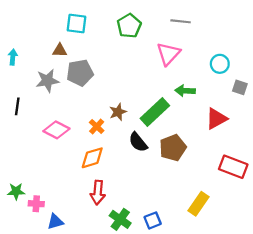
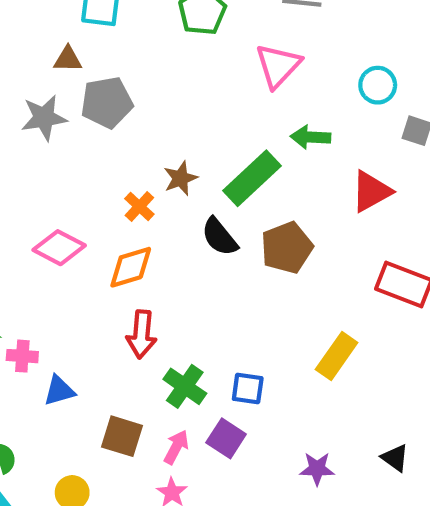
pink diamond: (56, 130) -> (59, 248), moved
blue square: (153, 220) -> (248, 389), turned 30

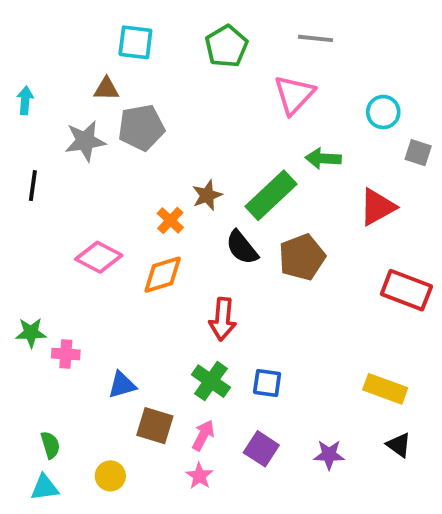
red arrow: (141, 334) -> (223, 319), moved
yellow rectangle: (337, 356) -> (385, 389), moved, turned 75
blue triangle: (59, 391) -> (122, 385), moved
purple square: (226, 438) -> (261, 449), moved

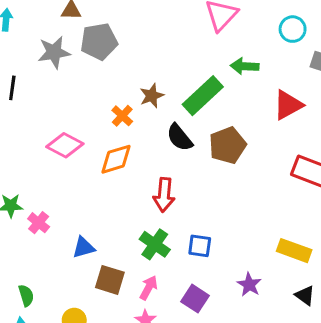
pink cross: (66, 354) -> (39, 223), turned 35
purple star: (329, 455) -> (249, 285), moved, turned 30

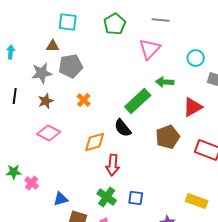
brown star: (152, 96) -> (46, 101), moved
orange cross: (122, 116) -> (84, 100), moved
brown pentagon: (228, 145) -> (168, 137), moved
orange diamond: (116, 159) -> (95, 142), moved

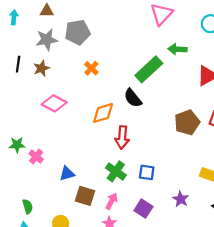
brown triangle: (53, 46) -> (47, 11), moved
brown star: (46, 101) -> (41, 68), moved
brown pentagon: (168, 137) -> (187, 123), moved

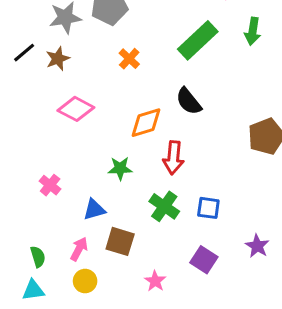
green arrow: (177, 49) -> (253, 31), turned -84
black line: (18, 64) -> (24, 53), turned 42
green rectangle: (149, 69) -> (198, 40), moved
green star: (17, 145) -> (120, 168), moved
pink arrow: (112, 201) -> (79, 249), moved

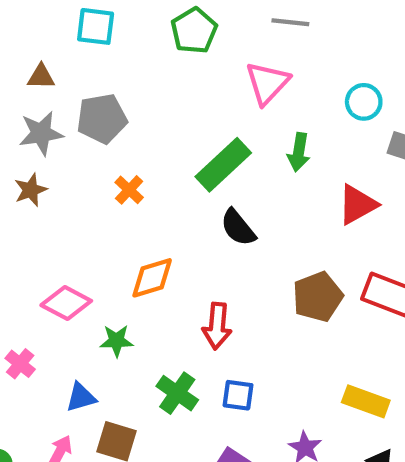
black semicircle: (189, 101) -> (238, 228), moved
pink diamond: (76, 109) -> (66, 303), moved
red arrow: (173, 158) -> (217, 326), moved

